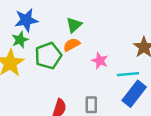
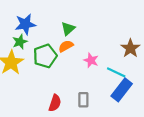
cyan line: (128, 74) -> (116, 72), turned 30

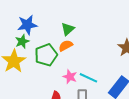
pink star: (91, 60) -> (70, 77), moved
cyan line: (116, 72) -> (88, 78), moved

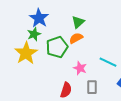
blue star: (27, 25) -> (39, 18), turned -30
cyan line: (88, 78) -> (108, 62), moved

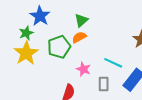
green star: (34, 34) -> (26, 33), moved
gray rectangle: (92, 87) -> (104, 84), moved

